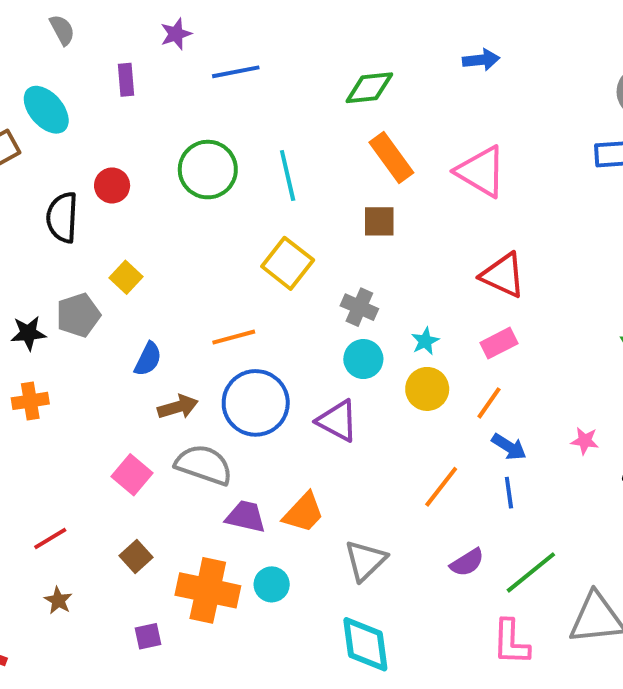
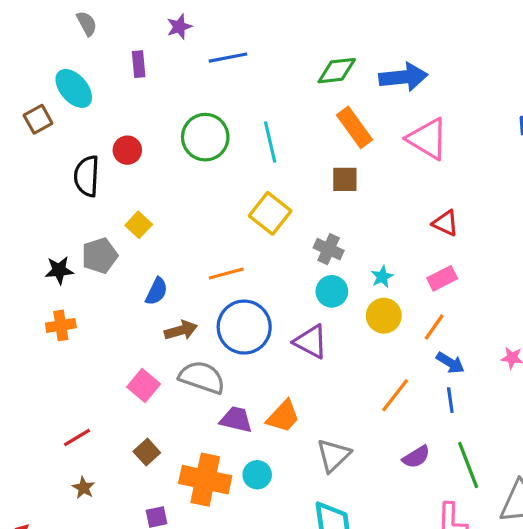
blue arrow: (481, 60) -> (403, 77), moved, size x1.6
red triangle: (503, 275) -> (445, 223), size x0.7
green line: (531, 572) -> (468, 465), turned -72

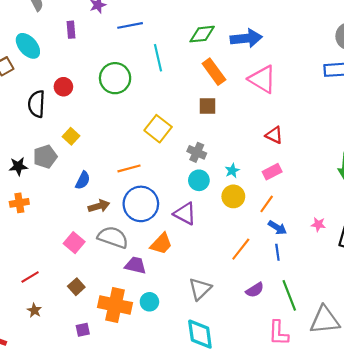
cyan line: (270, 142) -> (158, 58), moved
orange trapezoid: (283, 416) -> (161, 244), moved

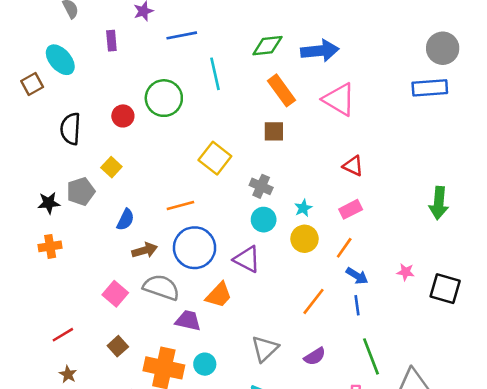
red circle: (63, 87) -> (123, 116), moved
purple semicircle: (255, 290) -> (315, 356), moved

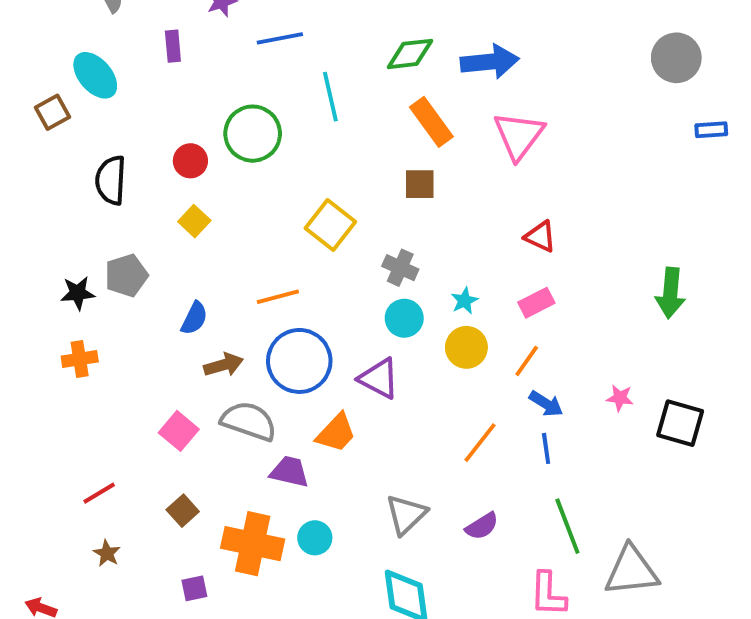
blue rectangle: (430, 88) -> (711, 130), moved, size x0.6
pink triangle: (339, 99) -> (519, 136), turned 36
yellow square: (111, 167) -> (194, 221), moved

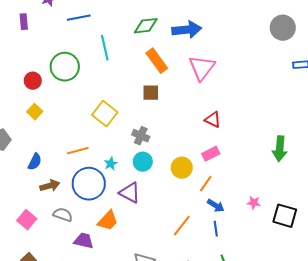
cyan star: (464, 301) -> (111, 164), moved
yellow circle: (466, 347) -> (182, 168), moved
gray semicircle: (249, 421) -> (63, 215), size x0.7

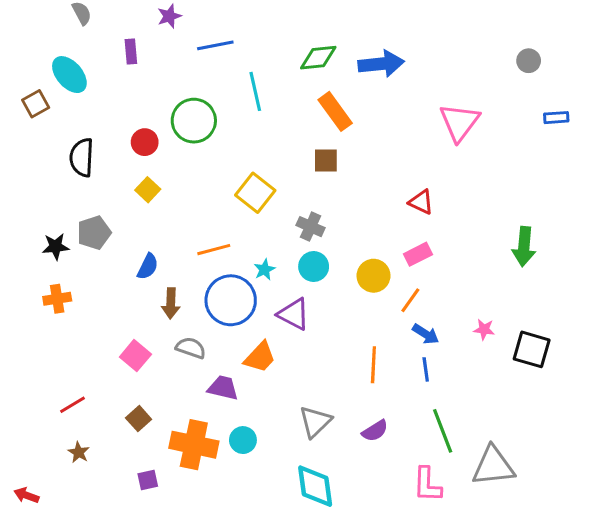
gray circle: (283, 28) -> (529, 61), size x0.6
pink triangle: (202, 68) -> (459, 122), moved
brown arrow: (50, 186) -> (171, 303), turned 108
orange line: (182, 226) -> (373, 365), turned -35

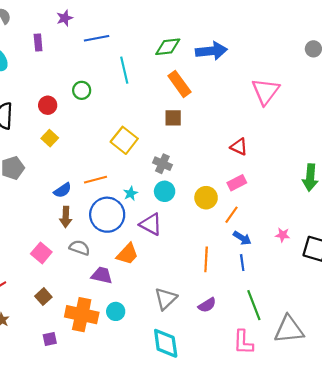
green circle: (194, 121) -> (82, 90), size x0.6
blue semicircle: (148, 267) -> (63, 190), moved, turned 30

